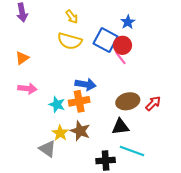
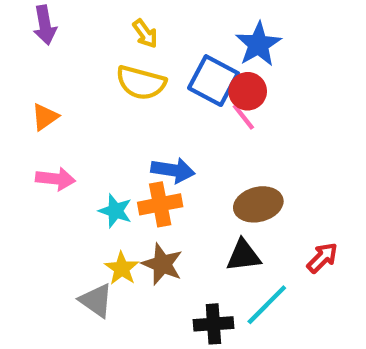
blue star: (128, 22) -> (258, 44), size x1.5
red arrow: (153, 103) -> (322, 258), moved
cyan line: (132, 151) -> (267, 305), turned -65

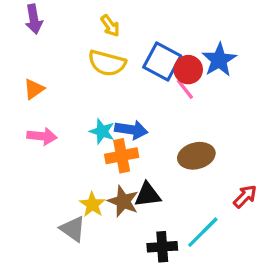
blue star: (258, 44) -> (219, 60), moved
cyan star: (115, 211) -> (102, 131), moved
black triangle: (243, 256) -> (148, 195), moved

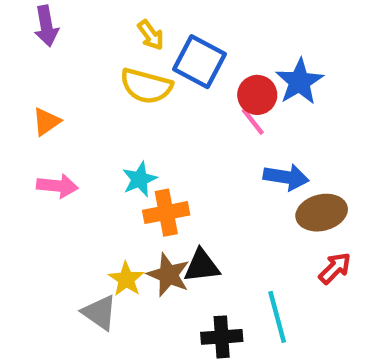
blue square: (162, 61) -> (200, 62), moved
blue arrow: (131, 130) -> (286, 177), moved
cyan star: (102, 131) -> (140, 179), turned 30
brown ellipse: (196, 156) -> (322, 213), moved
cyan line: (203, 232) -> (277, 317), turned -60

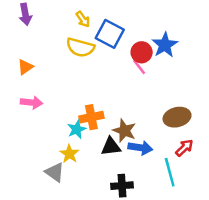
blue arrow: (286, 177) -> (140, 148), moved
cyan star: (140, 179) -> (77, 129), moved
brown star: (168, 275) -> (124, 131), moved
cyan line: (277, 317) -> (170, 172), moved

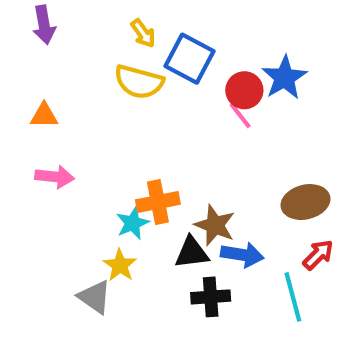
orange triangle: (25, 67) -> (44, 116), turned 35
black cross: (122, 186) -> (211, 297), moved

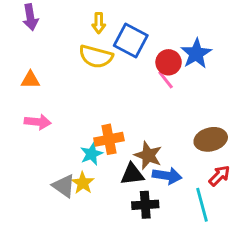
yellow arrow: (143, 33) -> (99, 23), turned 36
gray triangle: (95, 297) -> (64, 186), moved

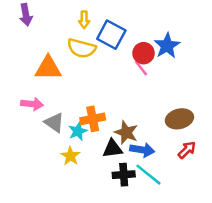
orange triangle: (30, 80) -> (48, 68), moved, size x1.6
gray triangle: (64, 186) -> (54, 123), moved
cyan line: (202, 205) -> (148, 175), moved, turned -36

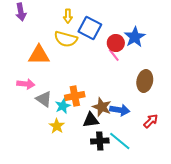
brown ellipse: (179, 119) -> (145, 81), moved, turned -65
blue arrow: (142, 150) -> (120, 110), moved

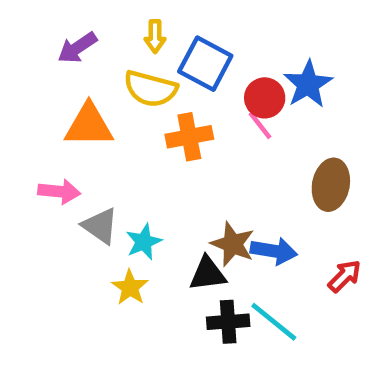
purple arrow: (21, 12) -> (77, 48), moved, turned 66
orange cross: (75, 96) -> (189, 137), moved

